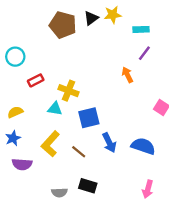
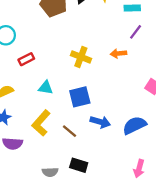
orange arrow: (127, 75) -> (119, 54), turned -70
yellow cross: (68, 91) -> (81, 57), moved
blue arrow: (109, 143) -> (100, 122), turned -48
blue semicircle: (143, 146) -> (134, 125), turned -45

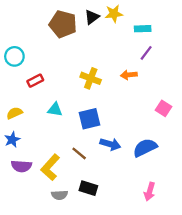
yellow L-shape: (41, 123) -> (50, 167), moved

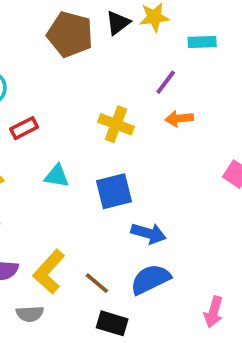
purple line: (146, 53) -> (166, 82), moved
blue semicircle: (145, 148) -> (150, 279), moved
brown line: (79, 153) -> (97, 283), moved
black rectangle: (88, 188) -> (112, 323), moved
gray semicircle: (60, 195) -> (30, 314), moved

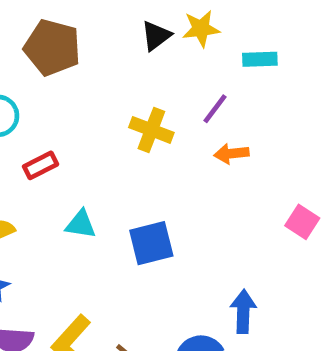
brown pentagon: (70, 34) -> (52, 47), moved
yellow cross: (116, 124) -> (151, 130), moved
blue arrow: (148, 233) -> (243, 312), moved, turned -104

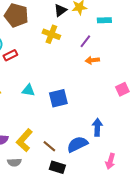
yellow cross: (151, 130) -> (51, 34), moved
red rectangle: (41, 165) -> (10, 55), moved
pink square: (302, 222) -> (122, 89), turned 32

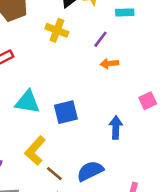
cyan triangle: (28, 90) -> (27, 102), size x1.5
blue arrow: (97, 127) -> (116, 128), moved
yellow L-shape: (24, 140) -> (35, 151), moved

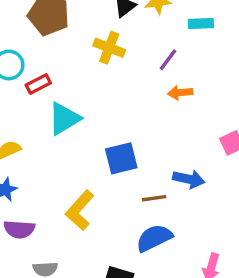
cyan triangle: (27, 102) -> (64, 119), moved, turned -40
blue arrow: (116, 128) -> (189, 179), turned 100
brown line: (54, 174) -> (154, 198), moved, turned -48

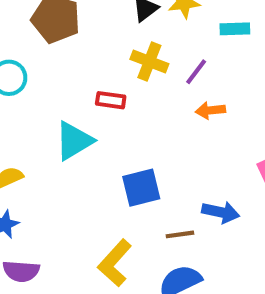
yellow cross: (109, 48) -> (149, 61), moved
red rectangle: (38, 84) -> (111, 100), moved, turned 35
yellow L-shape: (80, 210) -> (115, 263), moved

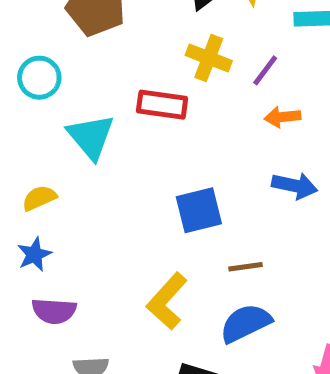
red rectangle: (111, 100) -> (162, 105), size x1.4
cyan triangle: (74, 141) -> (91, 137), moved, turned -39
blue arrow: (221, 212) -> (295, 186), moved

